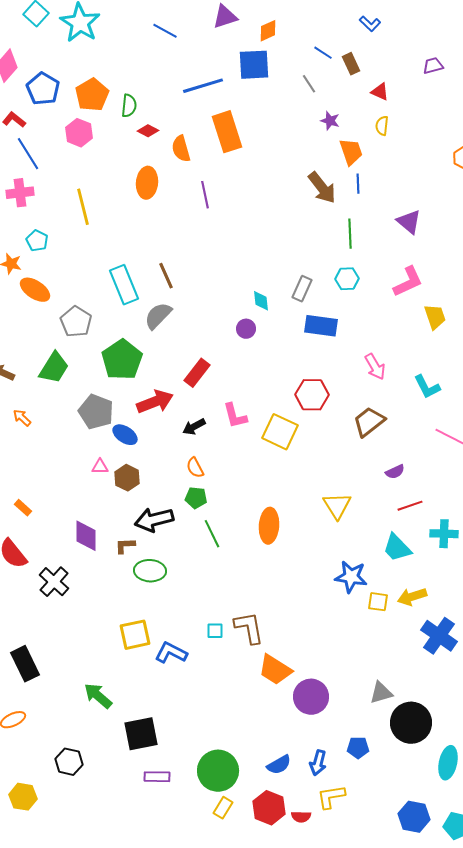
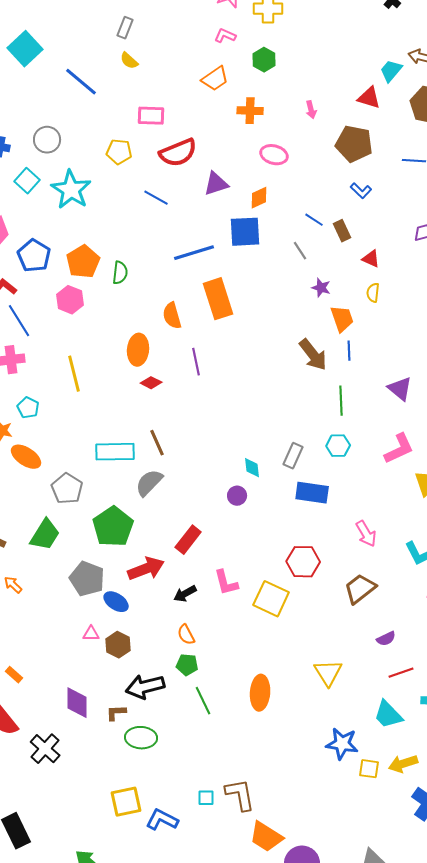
red diamond: (148, 131) -> (151, 383), moved
cyan rectangle: (124, 285) -> (115, 452), turned -69

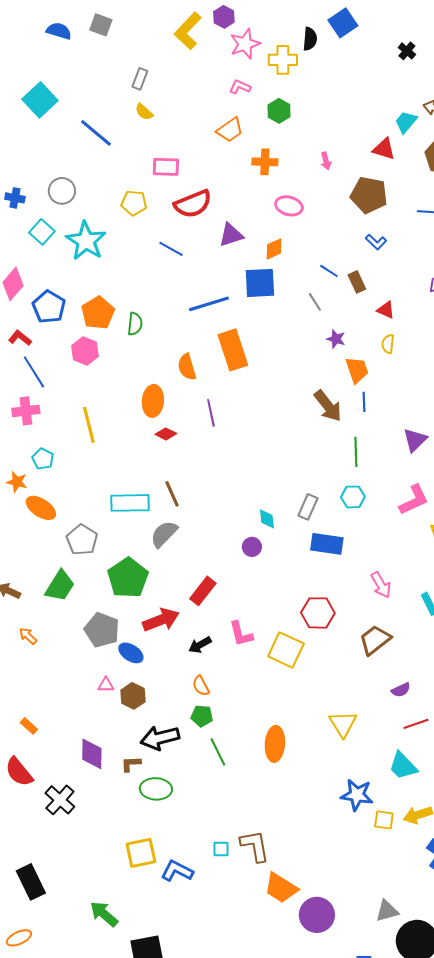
purple triangle: (400, 389) -> (415, 440), turned 36

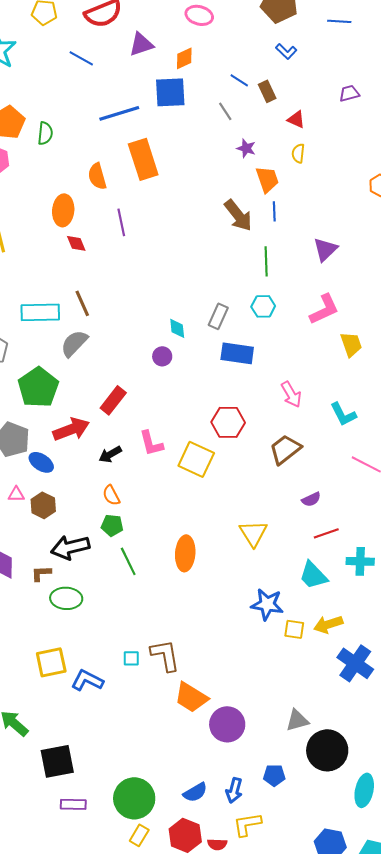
red diamond: (166, 434) -> (76, 243), turned 40

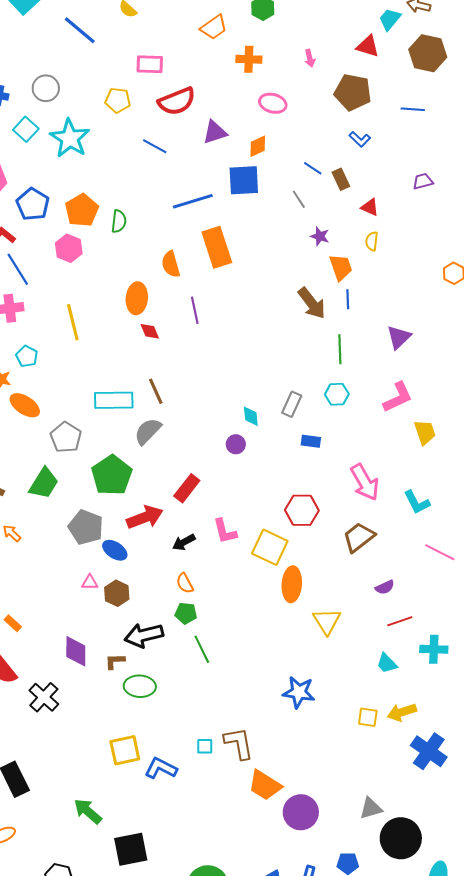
blue rectangle: (237, 353) -> (311, 441), size x0.6
pink arrow: (291, 394) -> (365, 482), size x1.4
orange ellipse: (185, 553) -> (292, 584), moved
cyan trapezoid: (313, 575) -> (387, 663), size x0.7
blue star: (267, 604) -> (299, 692), moved

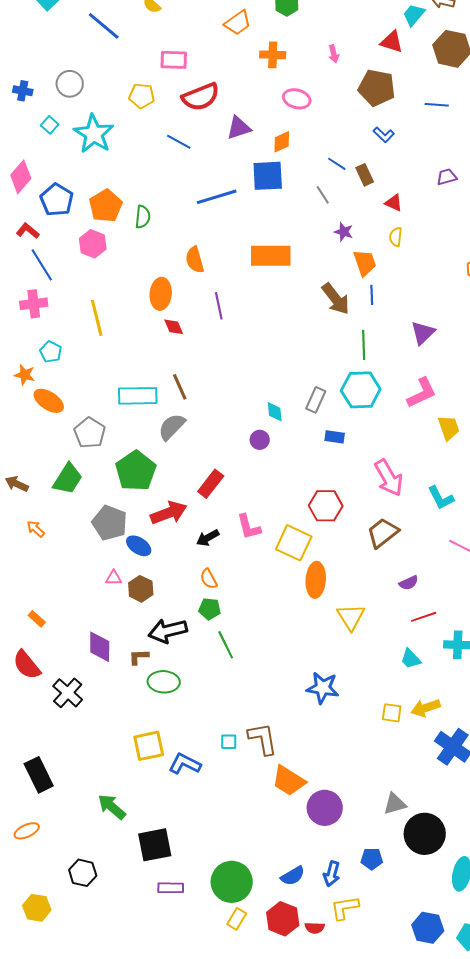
cyan square: (26, 129) -> (50, 125), size x0.7
orange rectangle: (217, 247) -> (271, 256), moved, turned -72
cyan hexagon: (337, 394) -> (361, 390), size x1.6

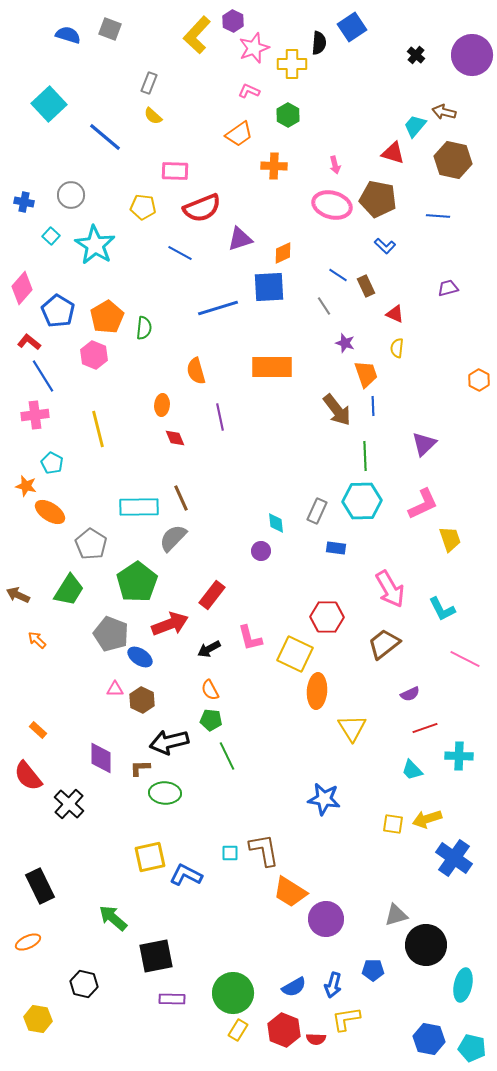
pink ellipse: (297, 99) -> (332, 205), moved, size x1.4
orange ellipse: (161, 294) -> (162, 405), size x0.7

